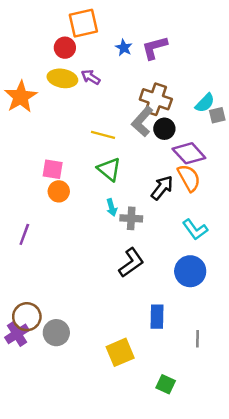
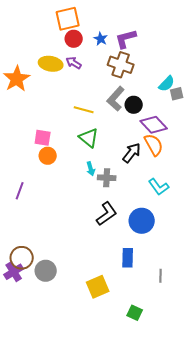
red circle: (65, 48) -> (74, 39), moved
brown cross: (156, 99) -> (121, 65), moved
blue circle: (190, 271) -> (142, 221), moved

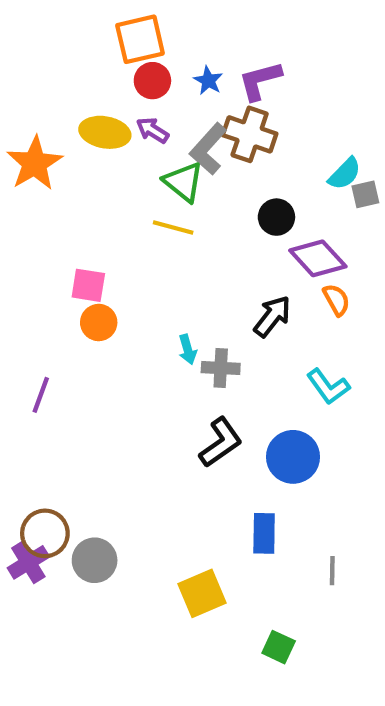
gray L-shape: (116, 99) -> (208, 149), moved
green triangle: (89, 138) -> (183, 182), moved
orange semicircle: (154, 145) -> (336, 300), moved, size x0.7

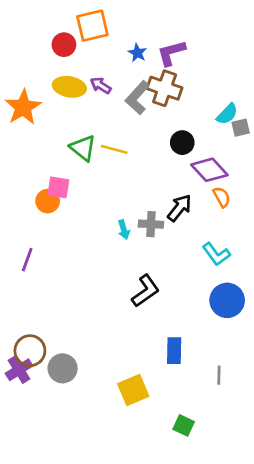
red circle: (152, 81) -> (64, 45), moved
green triangle: (183, 182) -> (83, 148), moved
orange circle: (99, 323) -> (48, 201), moved
gray cross: (221, 368) -> (151, 224), moved
blue circle: (293, 457) -> (227, 300), moved

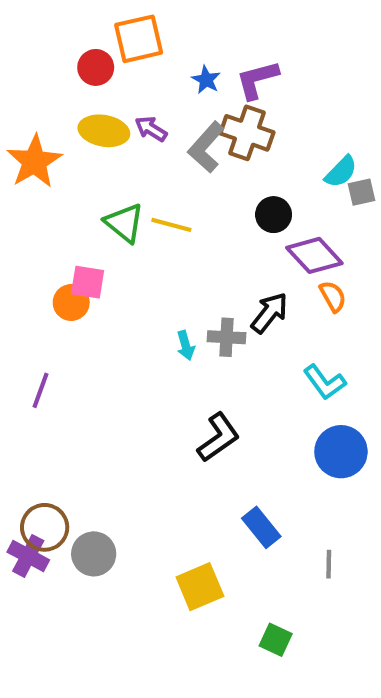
blue rectangle: (174, 351) -> (261, 527), turned -40
purple cross: (19, 370) -> (28, 556), turned -30

